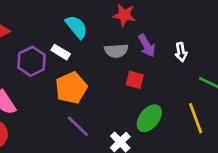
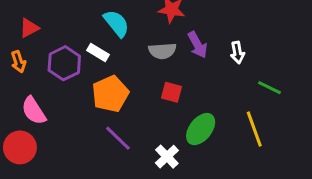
red square: (135, 80) -> (172, 92), moved

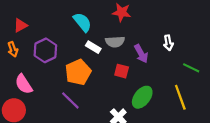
purple arrow: (198, 45) -> (141, 54), moved
white rectangle: (98, 52) -> (93, 47), moved
purple line: (118, 138) -> (70, 100), moved

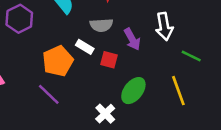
white arrow: (168, 43) -> (164, 26), size x1.5
white rectangle: (93, 47) -> (85, 47), moved
purple hexagon: (45, 50) -> (19, 19), moved

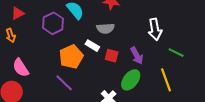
purple hexagon: (19, 19) -> (53, 23), moved
purple arrow: (132, 39) -> (137, 56), moved

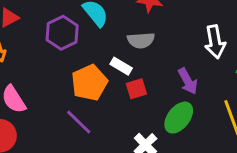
red square: (112, 56) -> (136, 89), moved, turned -32

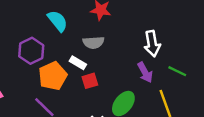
purple hexagon: (62, 33) -> (31, 51), moved
purple arrow: (188, 81) -> (145, 72), moved

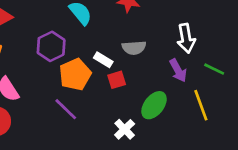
gray semicircle: (93, 42) -> (134, 48), moved

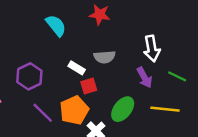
purple hexagon: (51, 46) -> (29, 76), moved
orange pentagon: (75, 74) -> (74, 110), moved
yellow line: (201, 105) -> (165, 109), turned -64

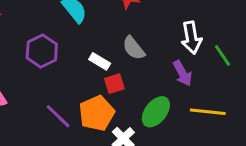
gray semicircle: (104, 57) -> (134, 48), turned 55
purple hexagon: (29, 76) -> (42, 51), moved
green line: (177, 76) -> (223, 55), moved, turned 30

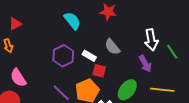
purple hexagon: (42, 51) -> (63, 56), moved
red square: (114, 84) -> (99, 71), turned 32

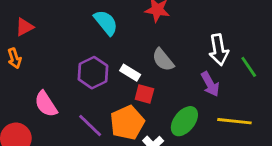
pink semicircle: (18, 78) -> (46, 104), moved

